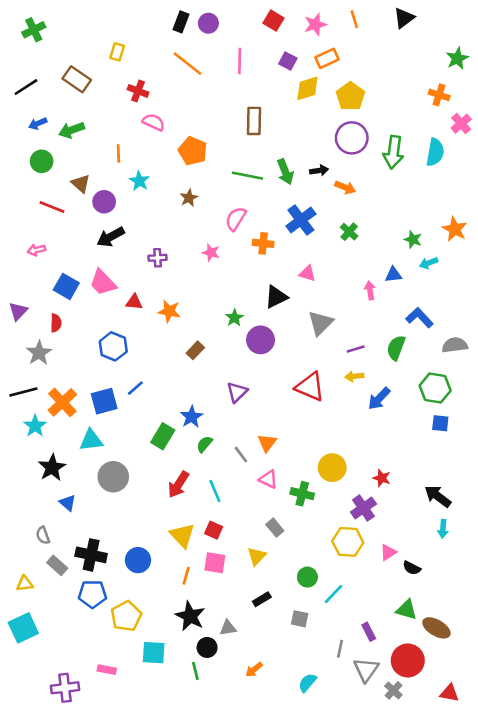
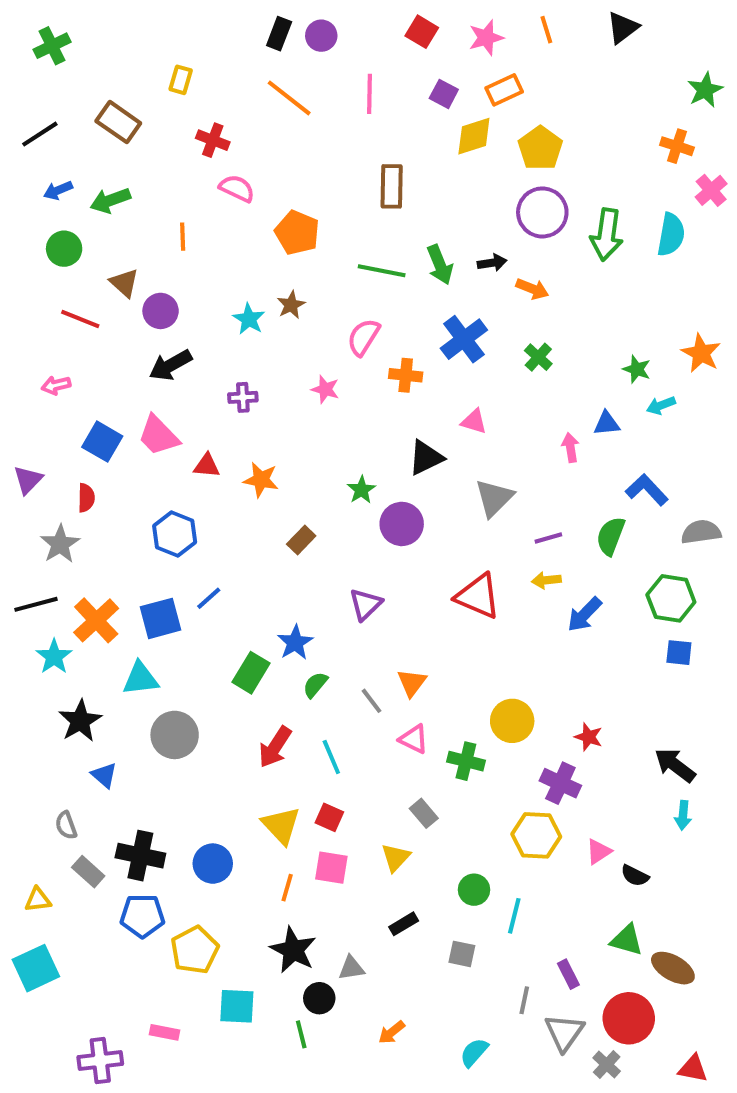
cyan star: (139, 181) -> (249, 319), moved
purple cross: (363, 508) -> (560, 783), turned -30
cyan line: (333, 594) -> (514, 916), turned -30

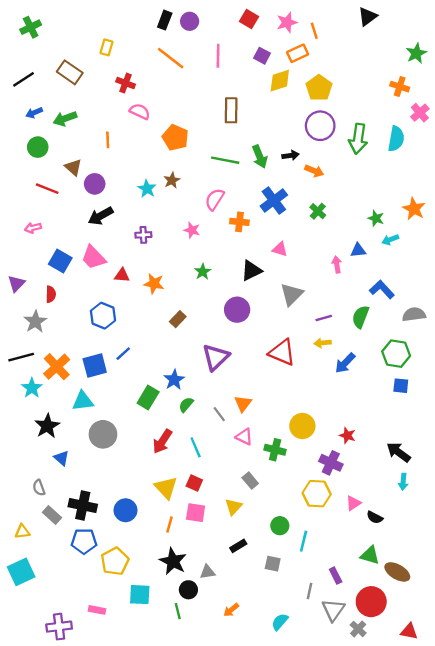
orange line: (546, 30) -> (314, 31), moved
green star: (361, 490) -> (203, 272), moved
purple triangle: (365, 604) -> (216, 357), size x1.4

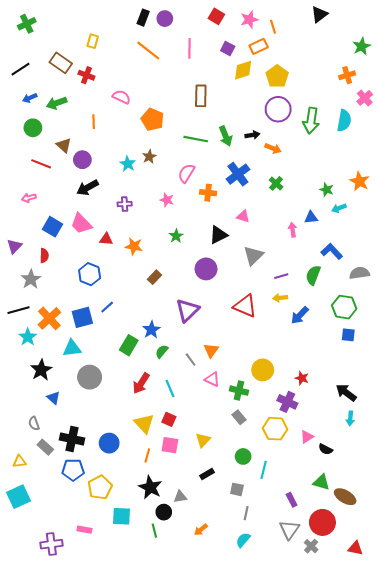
red cross: (126, 83) -> (86, 75), moved
orange cross: (400, 87) -> (347, 75), turned -35
gray rectangle: (250, 481) -> (239, 417), moved
gray line: (309, 591) -> (246, 513), moved

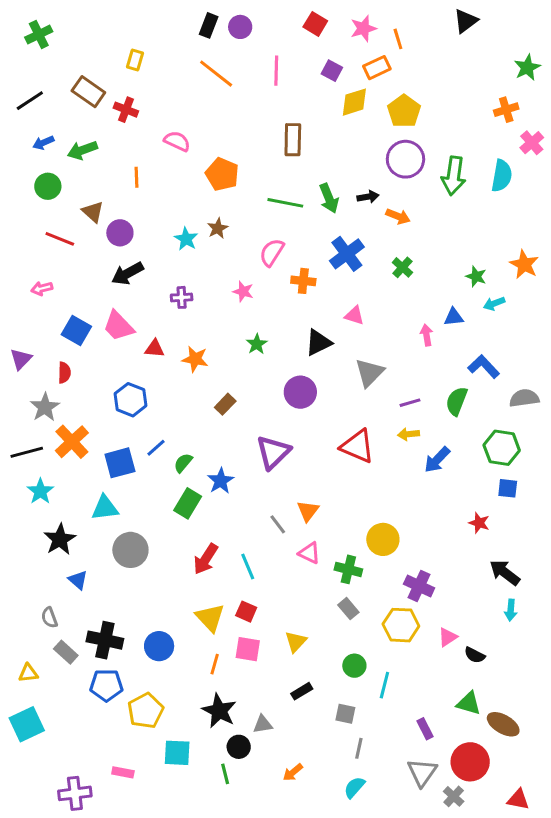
orange cross: (49, 318) -> (72, 442), moved
green semicircle: (162, 351) -> (183, 463), moved
red star: (302, 378) -> (479, 523), moved

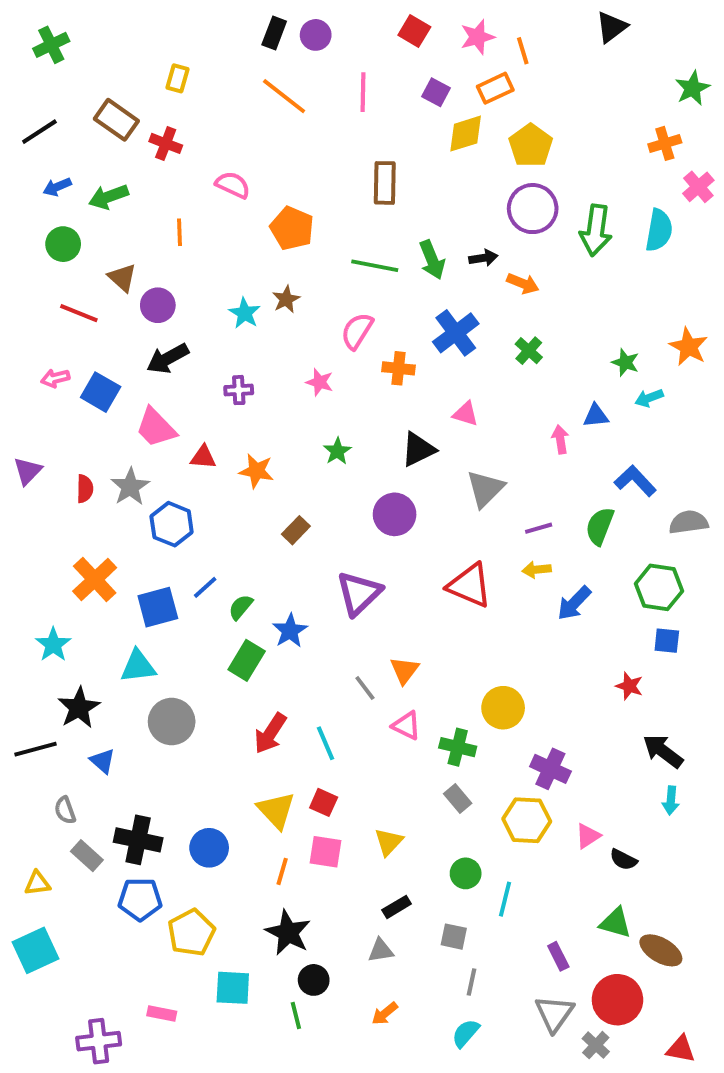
blue square: (76, 331) -> (101, 392), moved
gray star: (45, 407) -> (130, 487), moved
black line: (27, 452) -> (35, 749), moved
gray triangle: (263, 724) -> (381, 950), moved

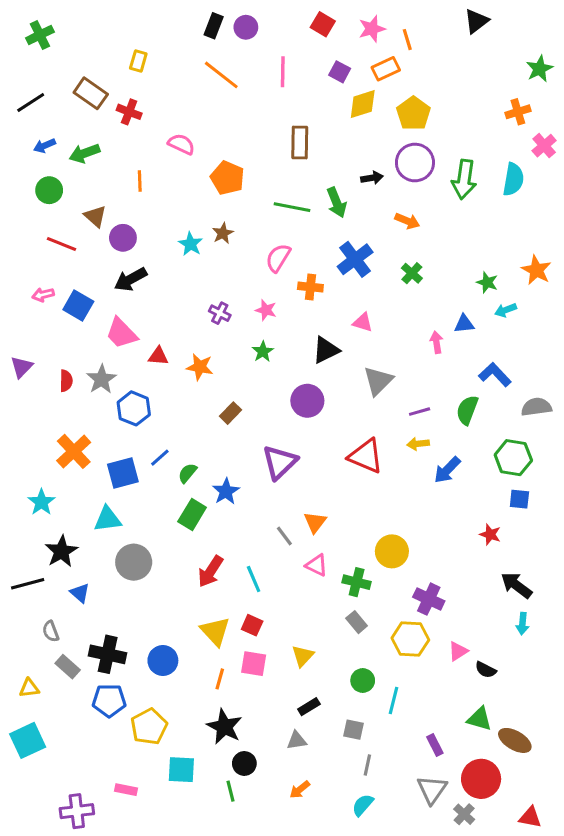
black arrow: (483, 258) -> (372, 178), moved
pink star: (320, 382) -> (266, 310), moved
purple cross: (239, 390) -> (220, 313), moved, turned 30

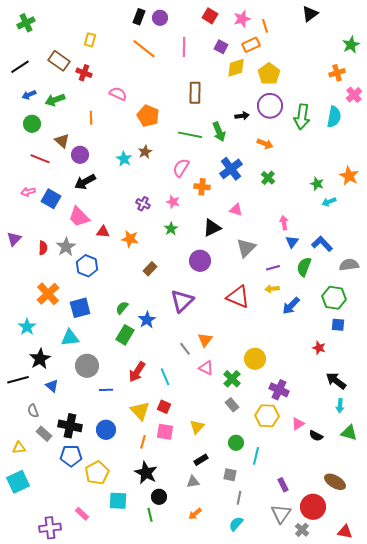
blue triangle: (464, 324) -> (292, 242), moved, turned -48
blue line: (160, 458) -> (106, 390), moved, turned 40
green cross: (357, 582) -> (232, 379), turned 30
green triangle: (480, 719) -> (349, 433), moved
pink rectangle: (126, 790) -> (82, 514), turned 32

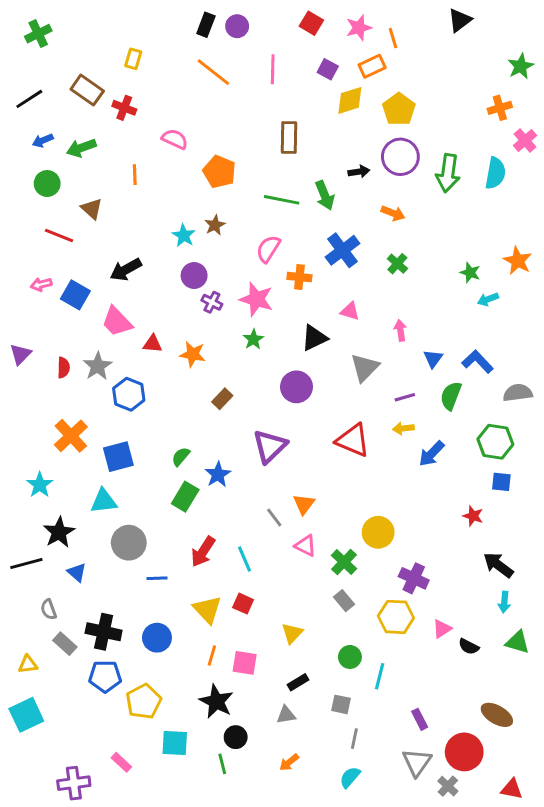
purple circle: (80, 155) -> (194, 276), moved
pink star: (173, 202) -> (256, 299), size x1.6
pink arrow: (284, 223) -> (400, 330), moved
pink square: (165, 432) -> (245, 663), moved

